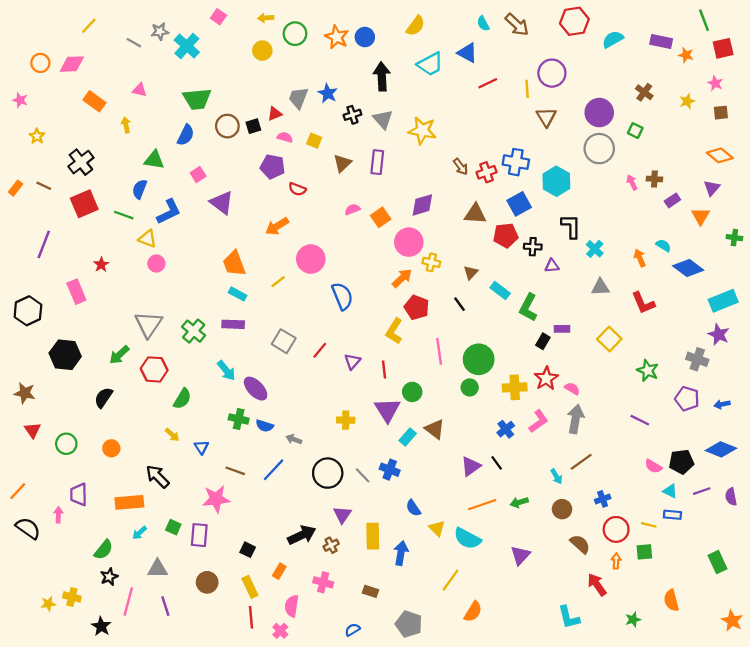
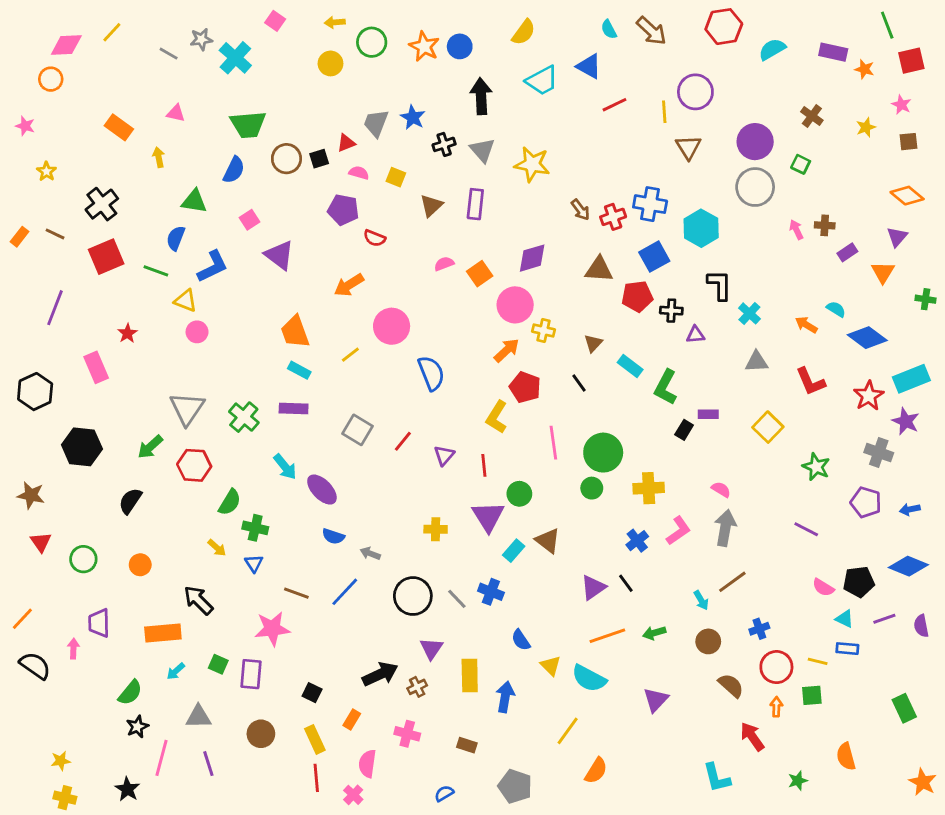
pink diamond: (72, 64) -> (66, 45), moved
orange arrow: (640, 258) -> (806, 325), turned -36
red star: (546, 378) -> (869, 396), moved
green cross: (239, 419) -> (255, 528), moved
yellow cross: (72, 597) -> (65, 798), moved

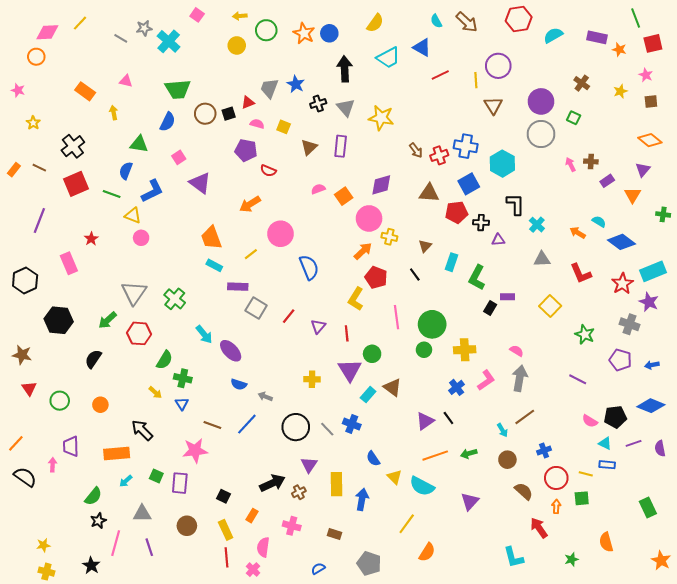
cyan rectangle: (630, 366) -> (451, 262), turned 72
purple rectangle: (294, 409) -> (238, 287), moved

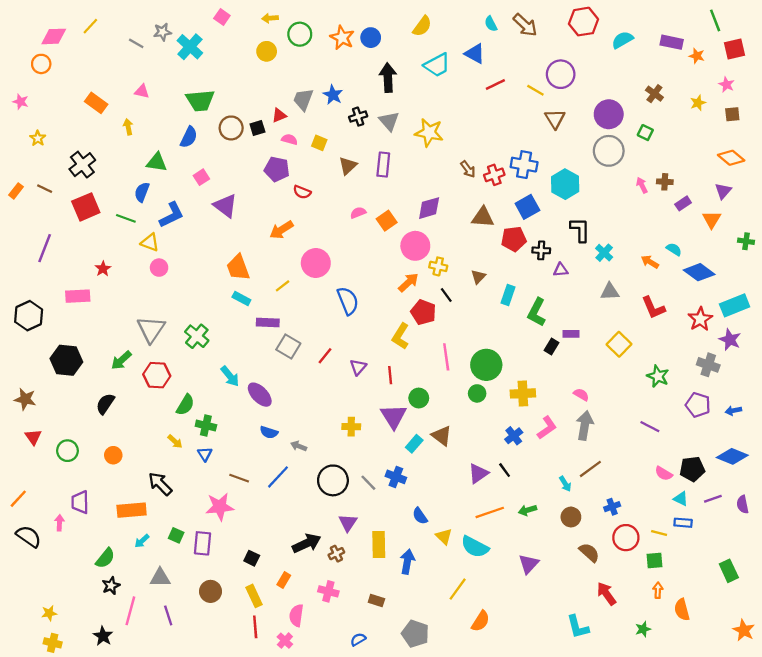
yellow line: (476, 80) -> (535, 90), turned -56
pink rectangle: (69, 263) -> (78, 296), turned -70
black line: (415, 274) -> (446, 295), moved
orange arrow: (556, 506) -> (658, 590), moved

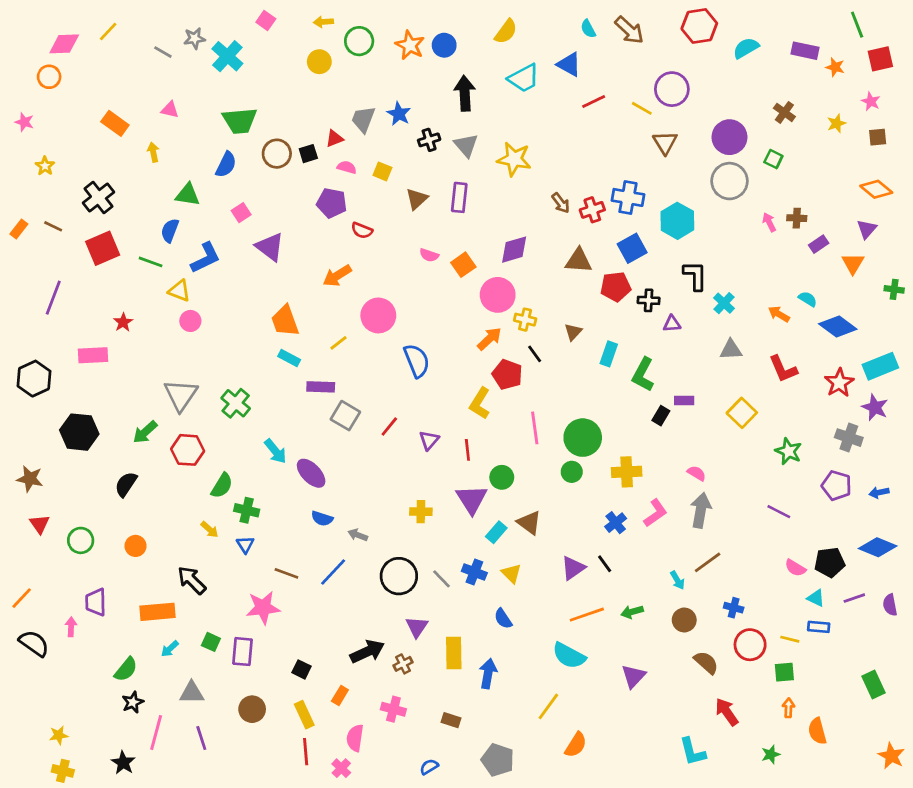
pink semicircle: (358, 213) -> (429, 255), turned -140
blue cross: (612, 507) -> (734, 608), turned 35
yellow triangle: (444, 536) -> (511, 573), moved

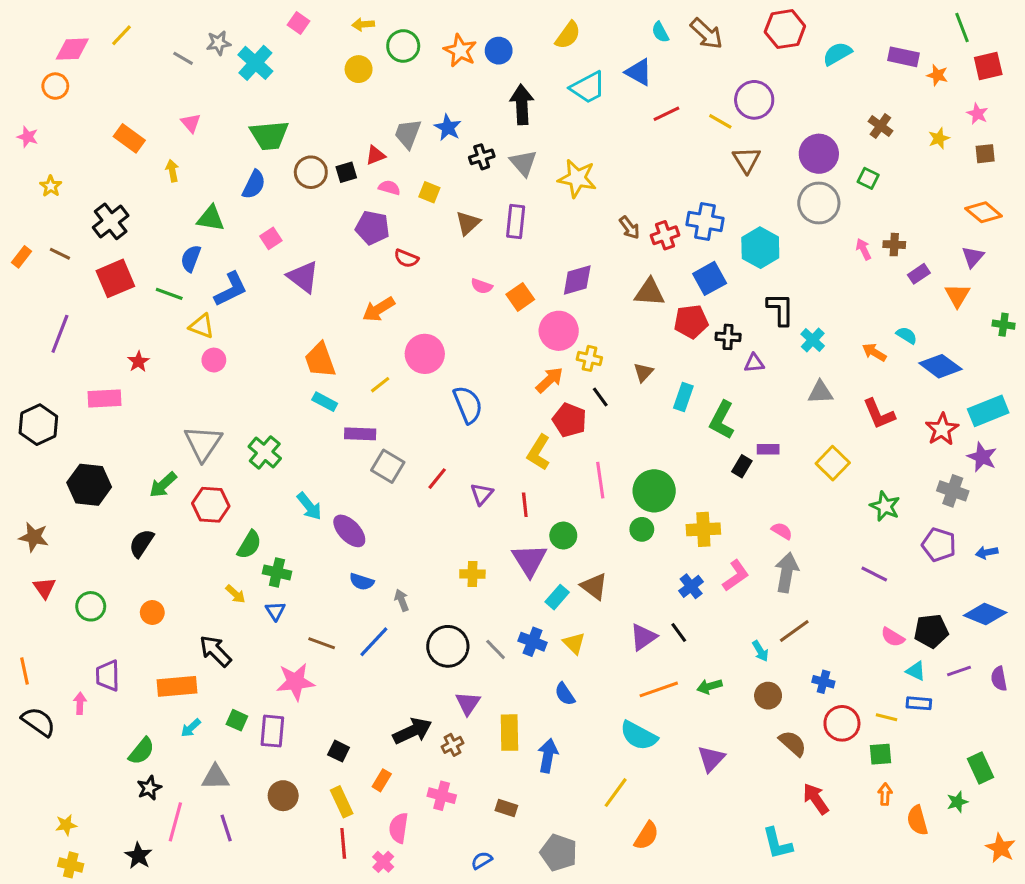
pink triangle: (170, 110) -> (191, 123), turned 36
gray arrow: (358, 535) -> (402, 600), turned 48
orange line: (22, 598) -> (25, 671), turned -55
green star: (771, 754) -> (957, 802), moved

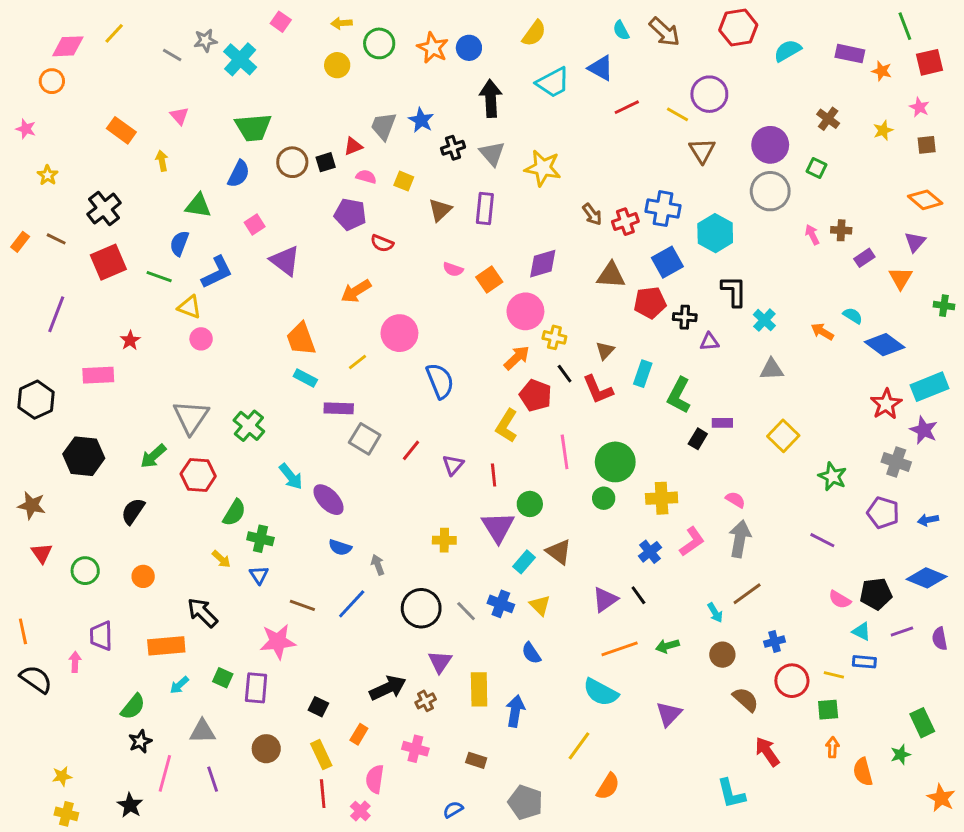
red L-shape: (879, 414) -> (598, 390), moved
blue cross: (823, 682) -> (775, 642), turned -30

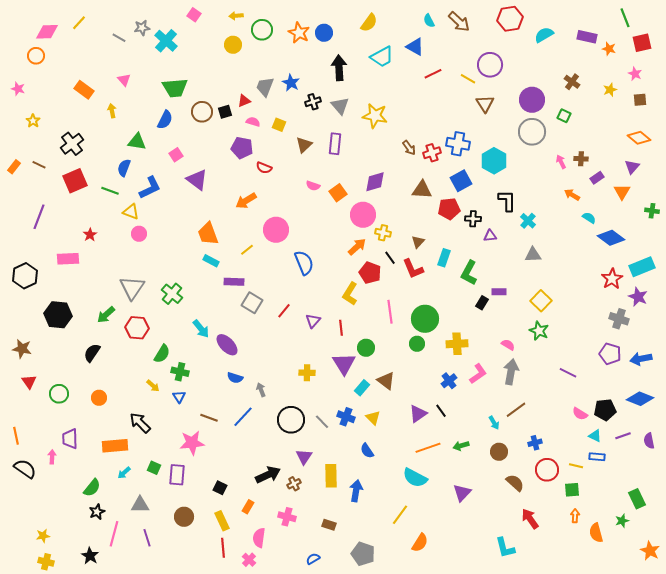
orange arrow: (822, 332) -> (572, 195), moved
green star: (832, 476) -> (539, 331), moved
blue arrow: (928, 520) -> (641, 359), size x1.5

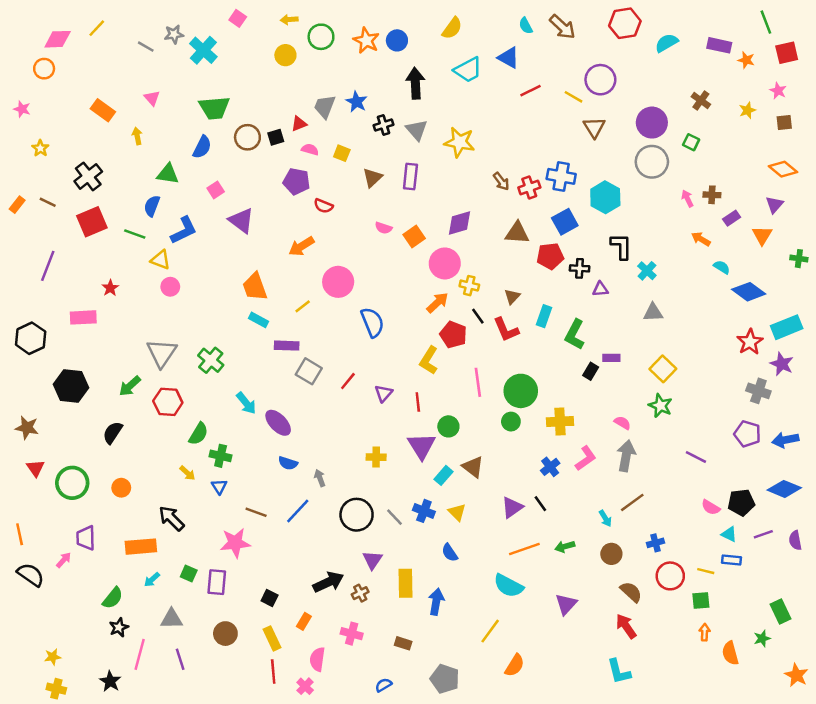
green circle: (59, 394) -> (72, 483), size x1.4
pink arrow: (52, 457) -> (64, 560), turned 40
red arrow: (530, 519) -> (626, 626), moved

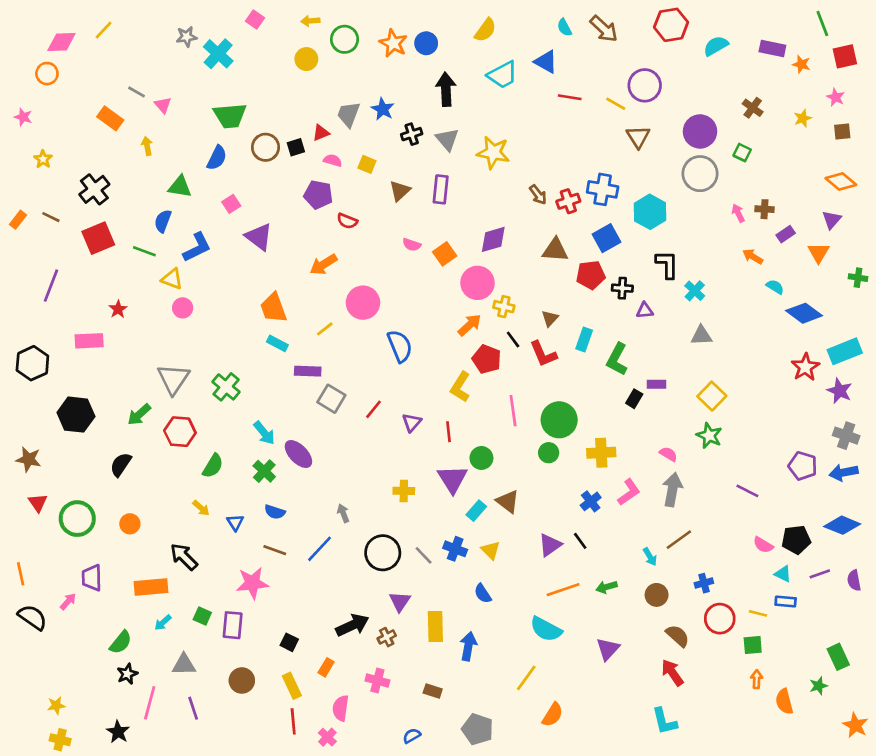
gray line: (146, 47) -> (136, 92), moved
red line: (531, 91) -> (570, 97), turned 35
gray cross: (758, 391) -> (846, 436), moved
green cross: (221, 456) -> (264, 471), moved, turned 30
blue semicircle: (288, 463) -> (275, 512), moved

